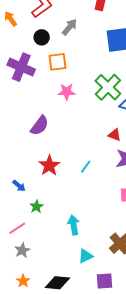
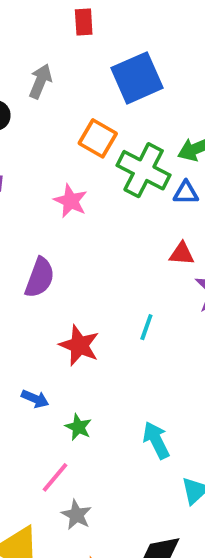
orange square: (58, 62) -> (98, 138), moved, turned -36
pink star: (67, 92) -> (71, 201), turned -30

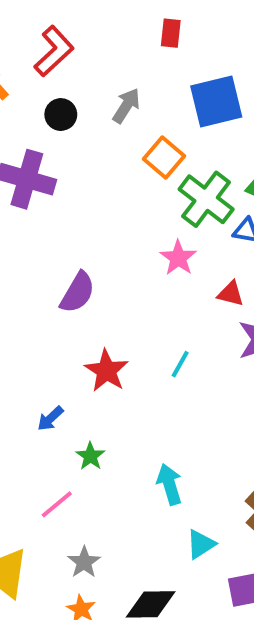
gray arrow: (40, 81) -> (126, 106), moved
pink star: (71, 201) -> (178, 258), moved
blue arrow: (35, 399) -> (50, 419), turned 104
gray star: (76, 515) -> (84, 562), moved

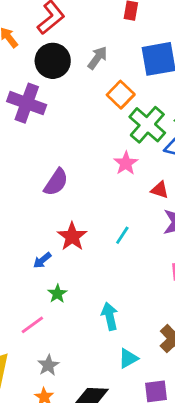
black circle: (61, 115) -> (53, 61), size x1.6
blue arrow: (50, 419) -> (42, 260), moved

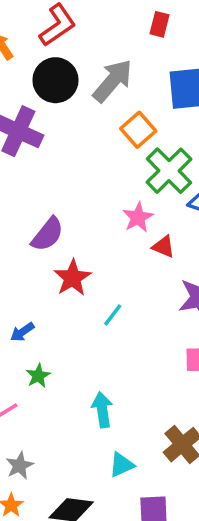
gray arrow: (97, 58) -> (113, 81), size x1.5
red triangle: (160, 190) -> (163, 247), moved
cyan line: (122, 235) -> (113, 315), moved
red star: (72, 236) -> (72, 278), moved

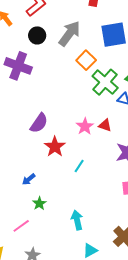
black circle: (55, 80) -> (37, 35), size x0.7
pink star: (138, 217) -> (85, 126), moved

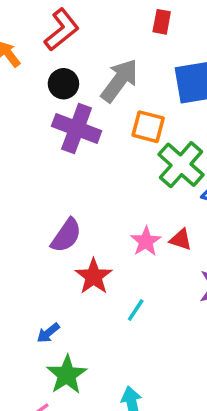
orange square: (86, 60) -> (148, 127), turned -30
purple cross: (18, 66) -> (77, 129), moved
green star: (39, 203) -> (67, 375), size x1.6

